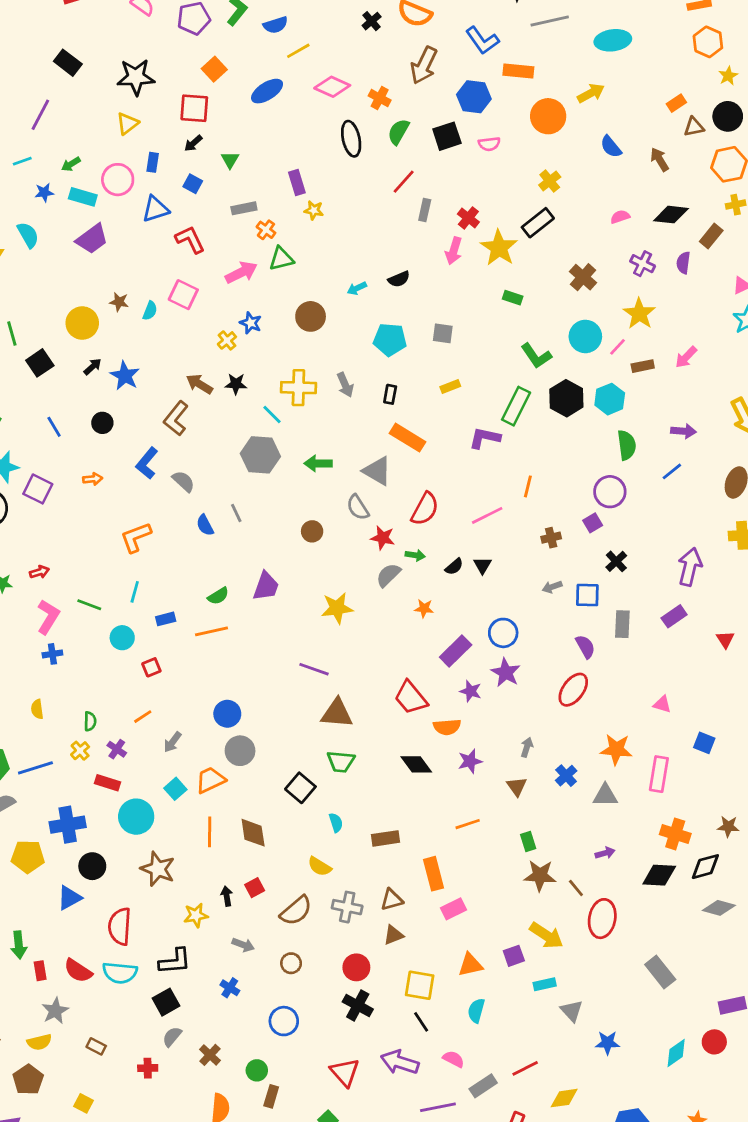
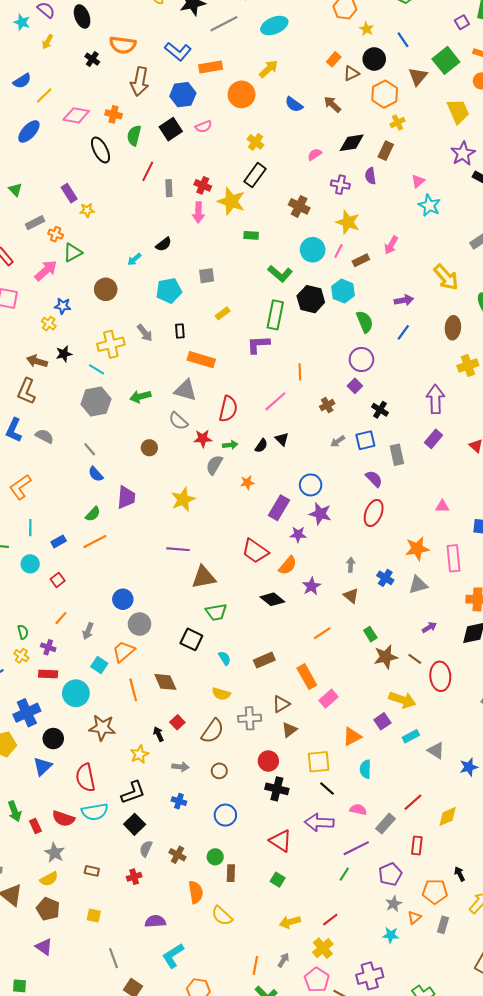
blue semicircle: (205, 525) -> (96, 474), moved
orange semicircle: (447, 727) -> (288, 565), turned -30

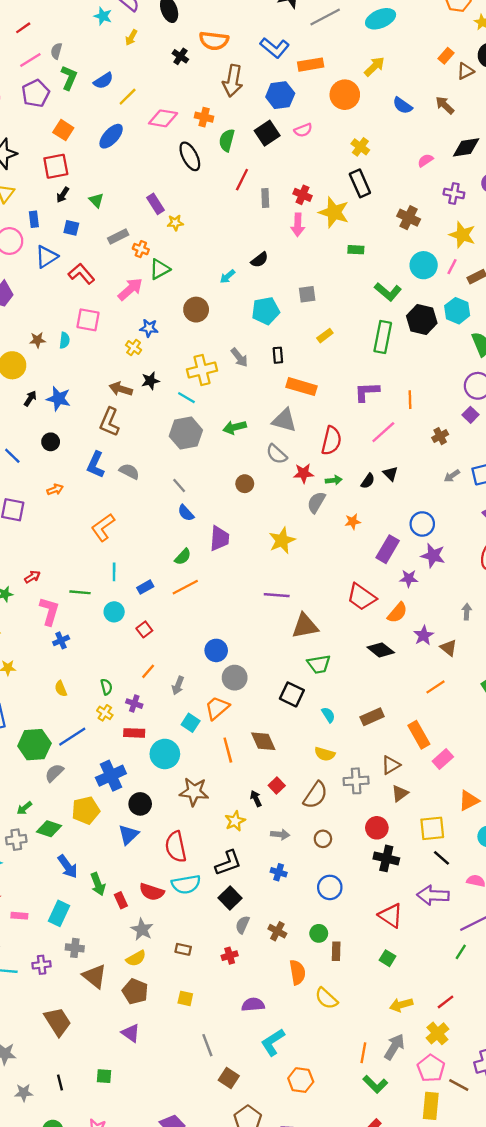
black rectangle: (255, 175) -> (360, 183), turned -60
purple L-shape: (258, 345) -> (367, 392), moved
brown triangle: (351, 596) -> (449, 648), moved
gray arrow: (284, 960) -> (394, 1047), size x1.6

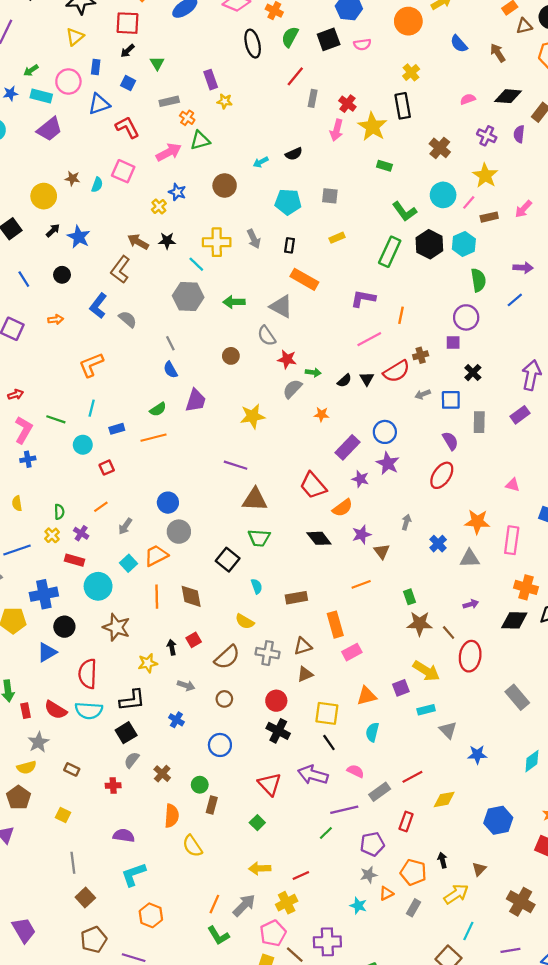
purple square: (471, 415) -> (453, 343), turned 32
red semicircle: (331, 441) -> (397, 371), moved, turned 32

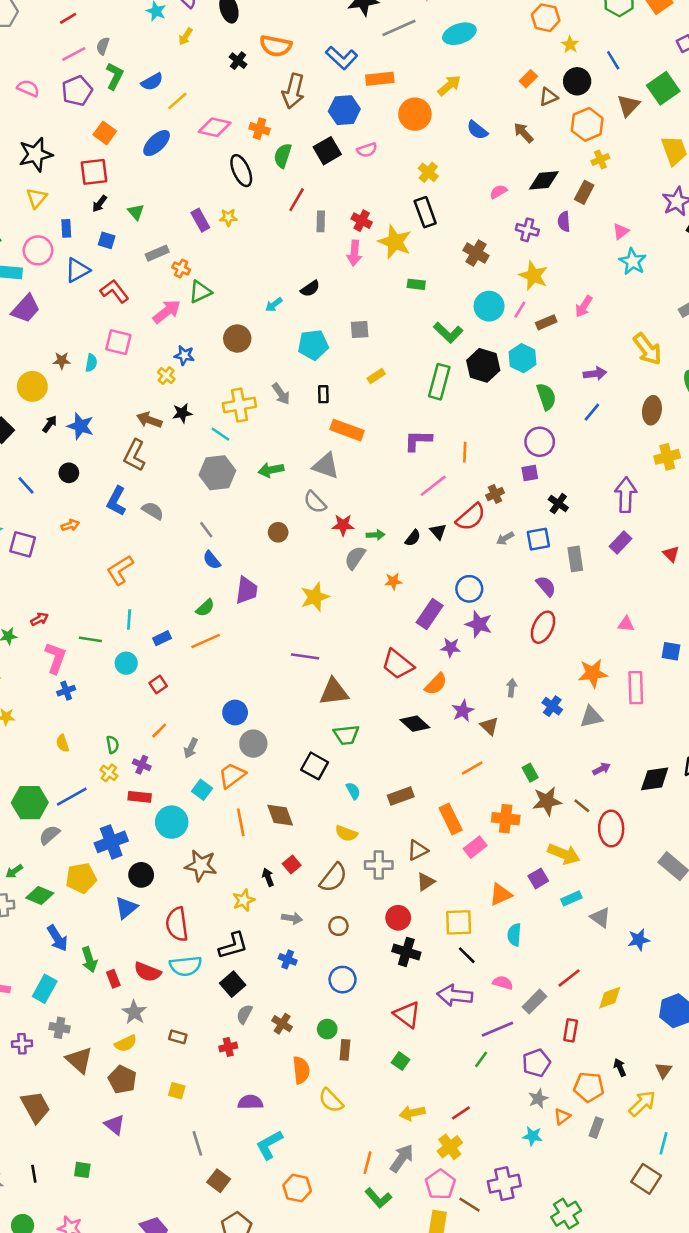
yellow star: (225, 101) -> (228, 217), moved
orange cross: (526, 587) -> (506, 819), moved

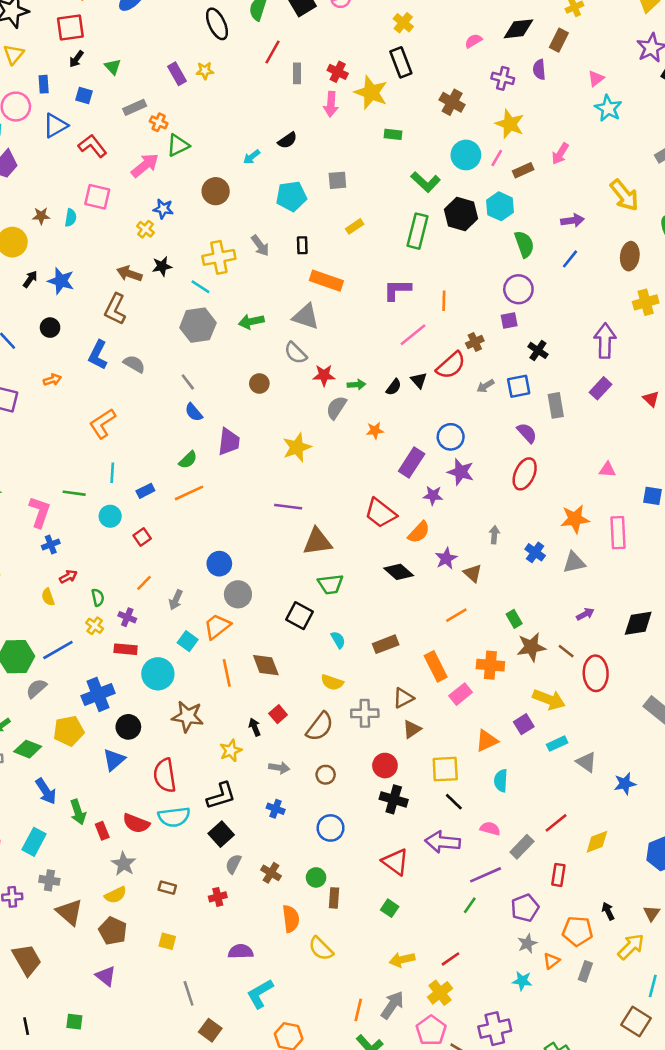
red arrow: (39, 619) -> (68, 577), moved

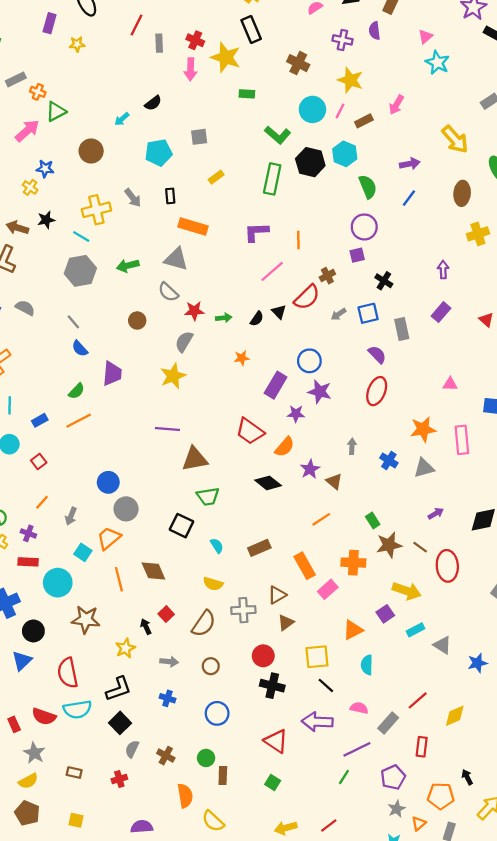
purple rectangle: (177, 74) -> (50, 23), moved, turned 48
purple arrow: (605, 341) -> (443, 270), size x0.6
gray semicircle: (336, 408) -> (184, 342), moved

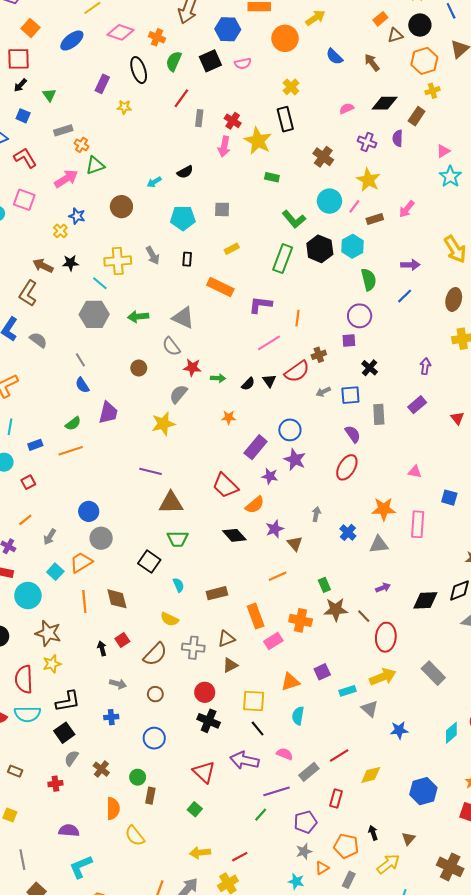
orange rectangle: (193, 226) -> (220, 287), moved
yellow arrow: (407, 591) -> (383, 677), moved, turned -50
yellow star: (125, 648) -> (52, 664), moved
blue cross: (167, 698) -> (111, 717), turned -32

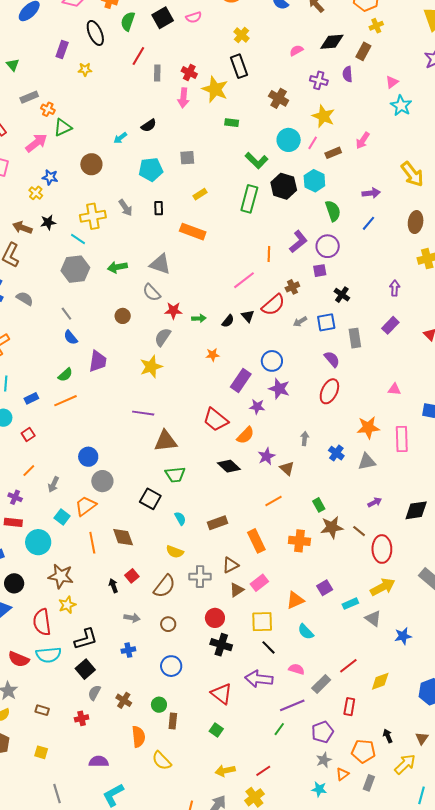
purple L-shape: (260, 305) -> (298, 242), moved, turned 140
pink rectangle: (273, 641) -> (259, 583), moved
cyan semicircle: (298, 716) -> (306, 632), turned -48

